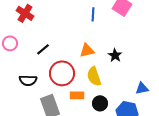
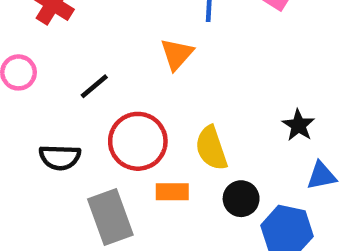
orange triangle: (87, 50) -> (177, 54), moved, turned -35
black star: (115, 55) -> (298, 125), moved
black circle: (100, 103) -> (241, 199), moved

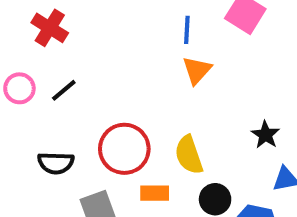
orange triangle: (177, 54) -> (197, 70), moved
black line: (94, 86) -> (64, 90), moved

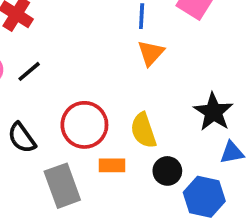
black star: (265, 135) -> (213, 112), size x1.5
black semicircle: (56, 163) -> (22, 138), turned 52

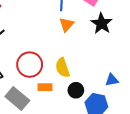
black star: (213, 112) -> (102, 23), moved
gray rectangle: (62, 186) -> (17, 98), turned -30

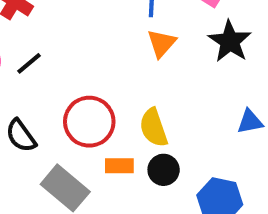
blue triangle: (112, 80) -> (250, 122), moved
black circle: (76, 90) -> (164, 170), moved

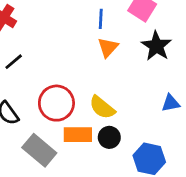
yellow semicircle: (154, 128) -> (102, 107), turned -32
orange rectangle: (119, 166) -> (78, 135), size x1.4

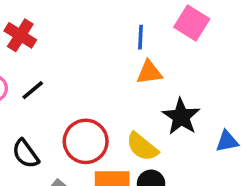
black star: (156, 46) -> (181, 117), moved
orange triangle: (108, 47) -> (149, 72), turned 40

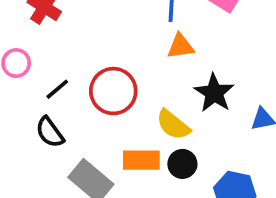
black line: (33, 90) -> (57, 89), moved
red circle: (86, 141) -> (113, 91), moved

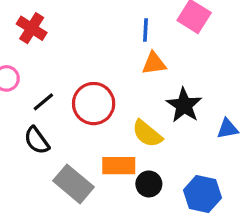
black circle: (182, 164) -> (149, 184), moved

